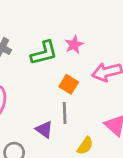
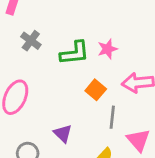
gray line: (65, 113) -> (112, 117), moved

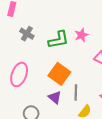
orange square: (96, 90) -> (59, 74), moved, size x1.5
gray line: (112, 117) -> (76, 92), moved

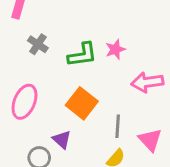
gray line: (76, 92) -> (118, 126), moved
purple triangle: (55, 97) -> (62, 140), moved

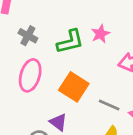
pink ellipse: (24, 102) -> (30, 75), moved
gray line: (118, 126) -> (109, 105), turned -65

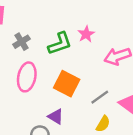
gray cross: (28, 36) -> (22, 42), turned 35
gray line: (109, 105) -> (100, 97), turned -54

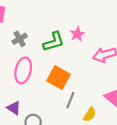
gray line: (100, 97) -> (70, 100), moved, turned -35
purple triangle: (56, 117) -> (14, 108), moved

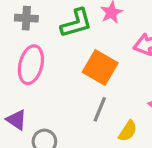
gray cross: (20, 39) -> (26, 18), turned 32
orange square: (59, 78) -> (100, 67), moved

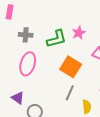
yellow semicircle: (128, 131) -> (87, 107), turned -40

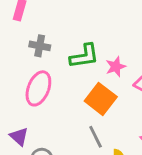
pink star: (79, 33) -> (116, 67), moved
gray line: (70, 93) -> (96, 137), turned -56

